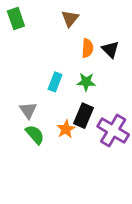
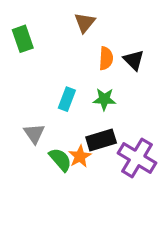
green rectangle: (16, 18) -> (23, 39), moved
black rectangle: (83, 116) -> (101, 140), turned 50
green semicircle: (35, 135) -> (60, 160), moved

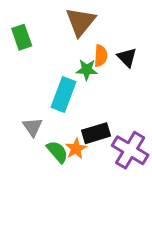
brown triangle: (85, 22) -> (81, 22), size x1.5
cyan rectangle: (67, 99) -> (63, 94), size x1.5
green star: (104, 99) -> (87, 70), moved

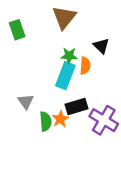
orange semicircle: (101, 56) -> (85, 66), moved
cyan rectangle: (63, 94) -> (65, 76), moved
green semicircle: (57, 152) -> (46, 121), turned 36

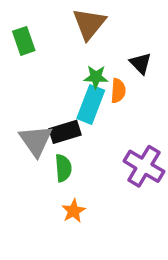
gray triangle: (26, 102) -> (36, 141), size x1.5
black rectangle: (77, 107) -> (65, 132), moved
orange star: (60, 119) -> (74, 211), moved

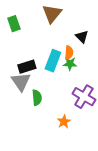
green star: (96, 77) -> (70, 64), moved
black rectangle: (65, 132) -> (27, 67), moved
orange star: (74, 211) -> (64, 122), moved

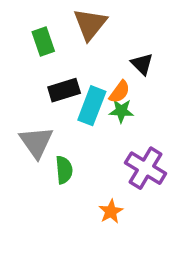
green rectangle: (14, 24) -> (43, 42), moved
orange semicircle: (69, 53) -> (120, 92), turned 32
black rectangle: (27, 67) -> (64, 90), moved

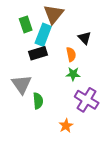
orange semicircle: (120, 92) -> (71, 54), turned -48
cyan rectangle: (92, 106) -> (43, 35), moved
green star: (121, 111) -> (73, 74), moved

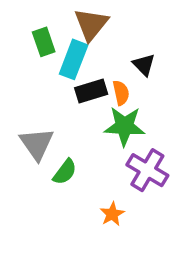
black rectangle: (38, 53) -> (91, 91), moved
green star: (73, 74) -> (125, 126), size x1.6
green semicircle: (38, 101) -> (65, 172), turned 42

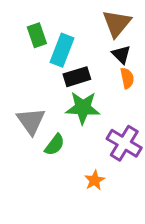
brown triangle: (91, 24) -> (117, 23), moved
orange semicircle: (121, 93) -> (127, 78), moved
green star: (125, 126) -> (83, 108), moved

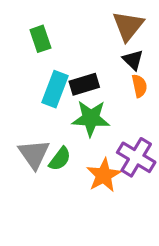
cyan rectangle: (62, 50) -> (55, 89), moved
gray triangle: (31, 121) -> (34, 154), moved
orange star: (95, 180) -> (104, 175), moved, size x1.5

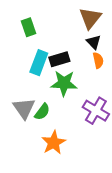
orange star: (104, 175) -> (54, 143), moved

